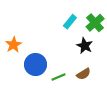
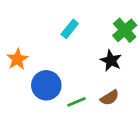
cyan rectangle: (70, 22) -> (70, 29), moved

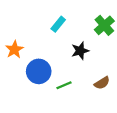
black star: (111, 61) -> (80, 51), moved, turned 30
brown semicircle: (110, 98) -> (102, 83), moved

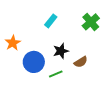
black star: (80, 51) -> (61, 51), moved
brown semicircle: (102, 83) -> (81, 62), moved

